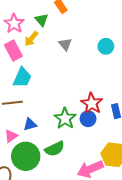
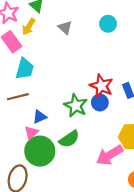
pink triangle: (11, 136) -> (31, 133), moved

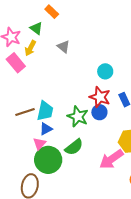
cyan circle: (108, 24) -> (105, 71), moved
cyan trapezoid: (25, 69) -> (45, 111), moved

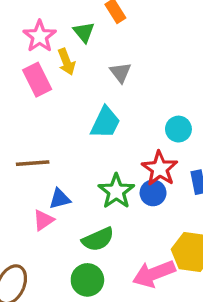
yellow arrow: (30, 48) -> (66, 62), turned -63
cyan trapezoid: (45, 111) -> (105, 123), moved
green circle: (48, 160) -> (87, 280), moved, size x0.7

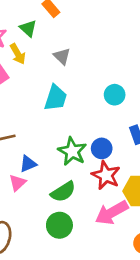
red star: (160, 169) -> (106, 175), moved

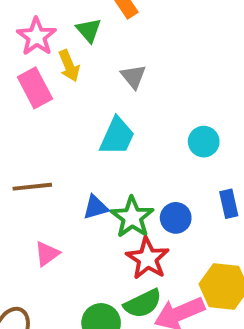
blue triangle: (28, 164) -> (96, 207), moved
red star: (106, 175) -> (148, 258), moved
green semicircle: (63, 192) -> (143, 304), moved

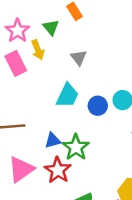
blue circle: (176, 218) -> (98, 106), moved
pink triangle: (47, 254) -> (21, 169), size x1.6
red star: (148, 258) -> (58, 170), moved

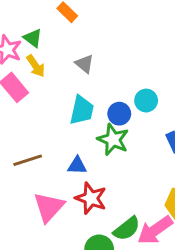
green triangle: (51, 27) -> (33, 38), moved
blue triangle: (53, 140) -> (77, 166), turned 30
green star: (76, 147) -> (113, 140), moved

